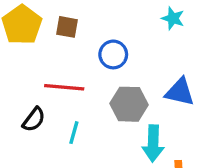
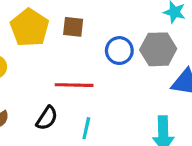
gray hexagon: (129, 104) -> (158, 49), moved

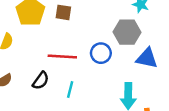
blue circle: (119, 51) -> (101, 53), moved

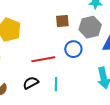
brown square: (63, 12) -> (62, 21), moved
black semicircle: (41, 81) -> (31, 83), turned -140

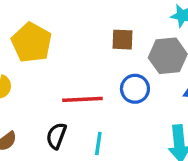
black semicircle: (31, 83) -> (56, 136), turned -49

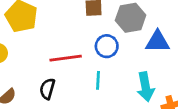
cyan line: (98, 144) -> (98, 80), moved

